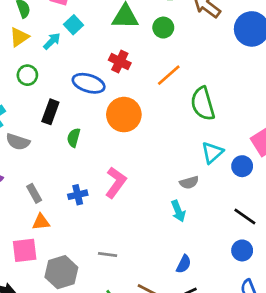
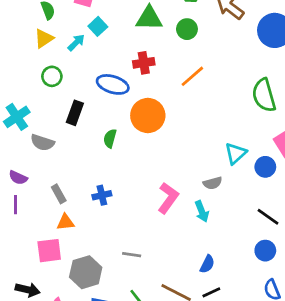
red cross: (120, 62) -> (144, 63), turned -35
green semicircle: (203, 104) -> (264, 95), moved
green semicircle: (74, 138) -> (110, 138), moved
pink L-shape: (116, 182) -> (168, 198), moved

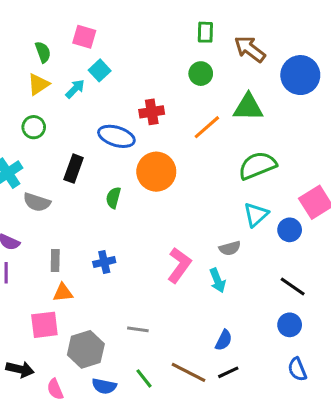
green triangle: (149, 18) -> (248, 107), moved
green circle: (52, 76) -> (34, 127), moved
green semicircle: (264, 95) -> (257, 165), moved, turned 84
gray rectangle: (59, 194) -> (55, 260), turned 30

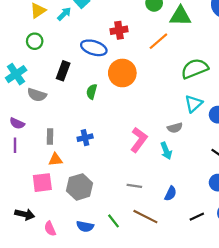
green triangle: (248, 107) -> (180, 16), moved
gray line: (138, 329) -> (134, 186), moved
gray hexagon: (86, 349) -> (80, 187), moved
black line: (228, 372) -> (197, 217), moved

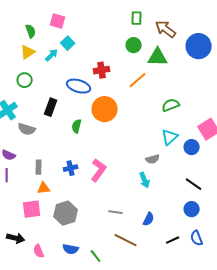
green semicircle: (195, 69) -> (171, 105), size x0.7
pink L-shape: (139, 140) -> (99, 170), moved
green line: (114, 221) -> (96, 256), moved

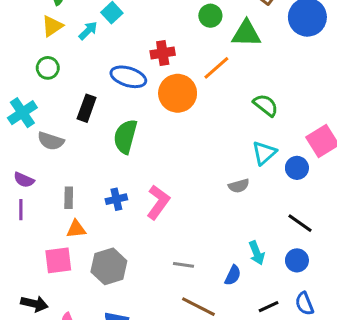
green semicircle: (171, 105) -> (266, 105), turned 60
orange circle: (105, 109) -> (178, 93), moved
green semicircle: (77, 126) -> (125, 137), size x1.6
cyan arrow: (145, 180) -> (257, 253), moved

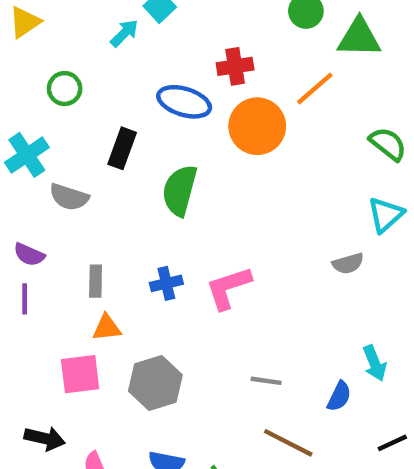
yellow triangle: (52, 26) -> (25, 22), moved
pink L-shape: (158, 202) -> (228, 288), turned -144

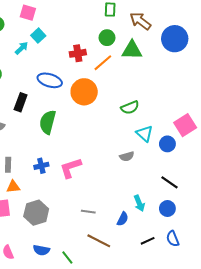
red cross: (235, 66) -> (78, 53), moved
orange line: (315, 89) -> (103, 63), moved
green semicircle: (388, 144) -> (130, 107), moved, turned 120
cyan triangle: (386, 215) -> (145, 133), turned -36

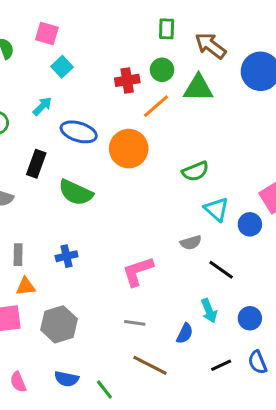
cyan arrow: (22, 48) -> (42, 106), moved
red cross: (78, 53) -> (127, 80), moved
green semicircle: (48, 122) -> (76, 193), turned -80
pink L-shape: (71, 168) -> (138, 271), moved
black line: (170, 182) -> (221, 270), moved

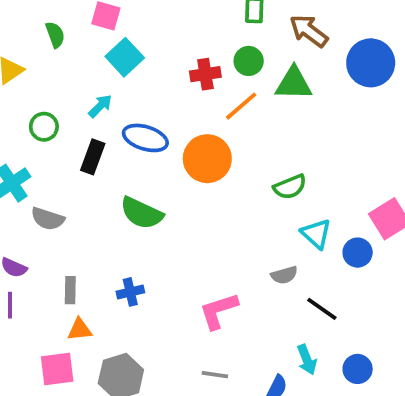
cyan square: (62, 67) -> (125, 57), size x1.4
black rectangle: (36, 164) -> (93, 157), moved

